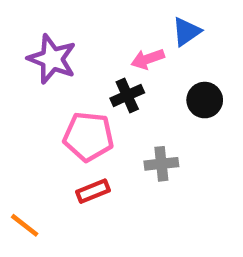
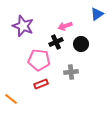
blue triangle: (186, 32) -> (97, 14), moved
black circle: (205, 100) -> (81, 44), moved

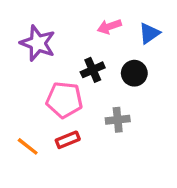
blue triangle: (97, 14) -> (149, 33), moved
pink arrow: (65, 26) -> (109, 27), moved
orange line: (11, 99) -> (28, 146), moved

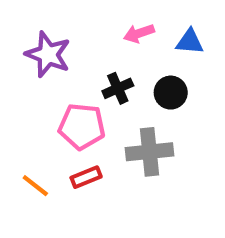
blue triangle: (149, 33) -> (190, 42), turned 40
gray cross: (118, 120) -> (150, 152), size x1.5

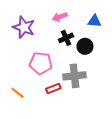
pink arrow: (139, 33) -> (60, 17), moved
black cross: (118, 88) -> (66, 38), moved
red rectangle: (86, 177) -> (53, 88), moved

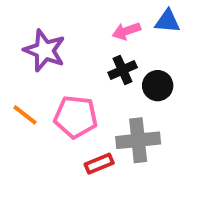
pink arrow: (60, 17) -> (126, 31), moved
blue triangle: (94, 21) -> (167, 21), moved
orange line: (18, 93) -> (25, 115), moved

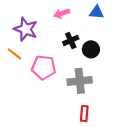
pink arrow: (126, 31) -> (62, 13), moved
orange line: (25, 115) -> (14, 54), moved
red rectangle: (99, 164) -> (84, 114), moved, turned -63

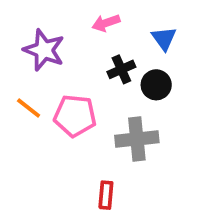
blue triangle: (97, 12) -> (164, 38), moved, turned 49
orange line: (14, 54) -> (29, 108), moved
red rectangle: (84, 114) -> (106, 195), moved

